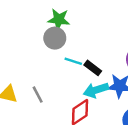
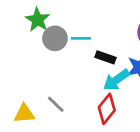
green star: (59, 19) -> (38, 20), moved, turned -30
cyan line: (73, 61) -> (81, 38), moved

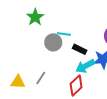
gray circle: (55, 38) -> (53, 42), moved
gray line: (56, 104) -> (41, 78), turned 72

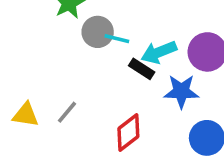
gray circle: (53, 42) -> (98, 32), moved
cyan arrow: (85, 66) -> (159, 52), moved

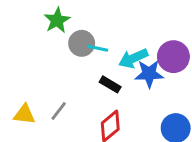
black rectangle: (142, 69) -> (110, 84), moved
blue star: (181, 91) -> (149, 74), moved

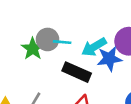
green star: (57, 20) -> (33, 49), moved
black rectangle: (110, 84) -> (77, 72), size x1.5

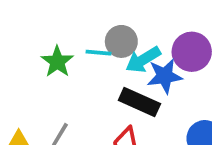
gray circle: (48, 39) -> (121, 41), moved
black rectangle: (77, 72) -> (139, 102), moved

